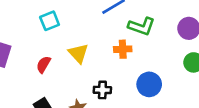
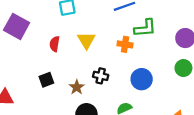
green L-shape: (142, 26) -> (145, 28), turned -35
red semicircle: (43, 64) -> (55, 44), turned -32

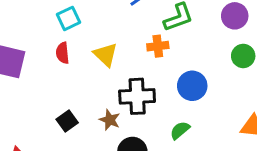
red semicircle: (55, 44) -> (62, 53), moved
black cross: (101, 76) -> (137, 96), size x1.6

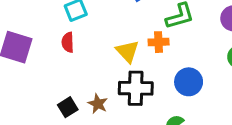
yellow triangle: (105, 55) -> (127, 51), moved
brown star: (110, 120) -> (98, 104), moved

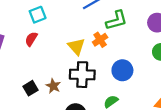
red semicircle: (68, 42) -> (31, 39), turned 32
orange cross: (159, 42) -> (100, 40), turned -32

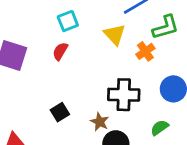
yellow triangle: (76, 46) -> (115, 34), moved
brown star: (53, 86) -> (100, 122), moved

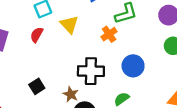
yellow triangle: (115, 34) -> (69, 24), moved

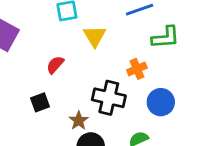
orange cross: (109, 34) -> (137, 69), moved
red semicircle: (37, 35) -> (55, 65), moved

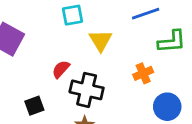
black cross: (109, 98) -> (87, 90), moved
black square: (40, 102) -> (34, 106), moved

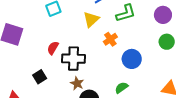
yellow triangle: (101, 40) -> (91, 19), moved, turned 30

